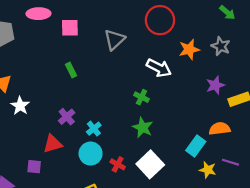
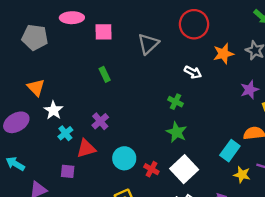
white arrow: (159, 68) -> (193, 72), size x0.7
cyan cross: (94, 129) -> (65, 133), moved

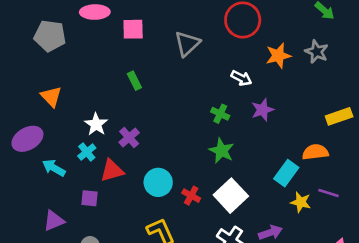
purple star: (250, 90) -> (262, 110), moved
white star: (53, 110) -> (96, 124), moved
cyan arrow: (15, 164) -> (54, 168), moved

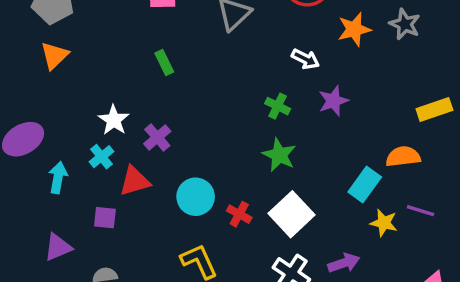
orange triangle: (51, 97) -> (54, 56), moved, turned 30
cyan arrow: (54, 168) -> (58, 178), turned 70

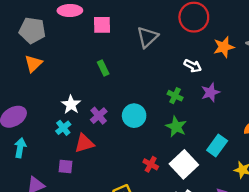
cyan arrow: (58, 178) -> (20, 148), moved
cyan rectangle: (365, 185) -> (217, 145), moved
cyan circle: (196, 197) -> (134, 116), moved

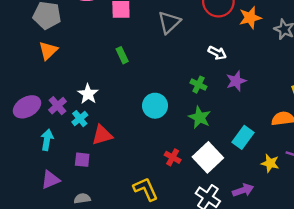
orange star: (224, 47) -> (250, 18), moved
purple cross: (99, 116) -> (58, 106), moved
cyan arrow: (20, 148) -> (47, 140), moved

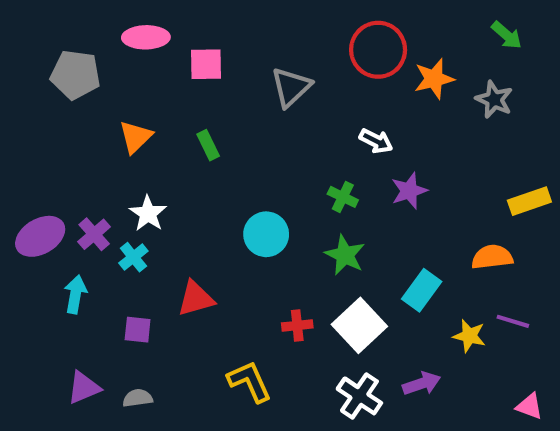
orange triangle: (48, 50) -> (136, 137), moved
red triangle: (102, 135) -> (196, 299), moved
red cross: (173, 157) -> (297, 325), turned -35
purple triangle: (50, 180) -> (84, 388), moved

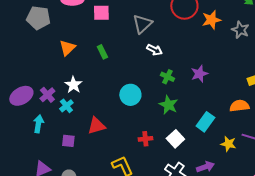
white arrow: (376, 141) -> (154, 50), moved
white square: (359, 325) -> (175, 139), size x0.7

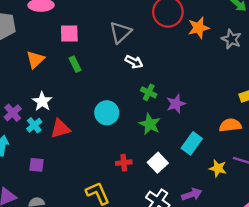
pink square: (101, 13) -> (69, 33), moved
purple star: (199, 74) -> (176, 104), moved
red triangle: (96, 126) -> (60, 129), moved

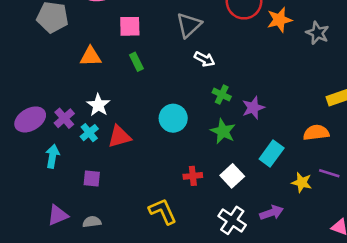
orange triangle: (35, 60) -> (91, 57), turned 42

